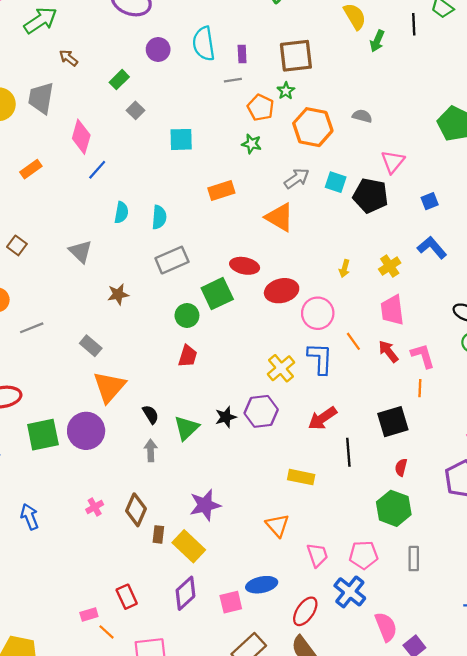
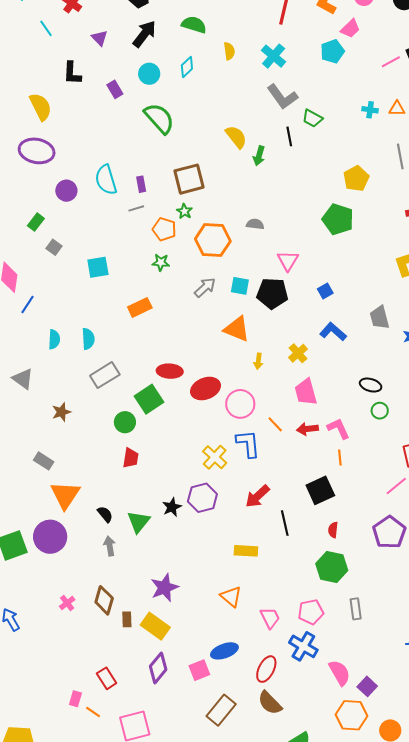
orange triangle: (280, 217) -> (237, 329), moved
red arrow: (388, 351) -> (307, 429), turned -50
pink rectangle: (89, 615) -> (75, 699), turned -49

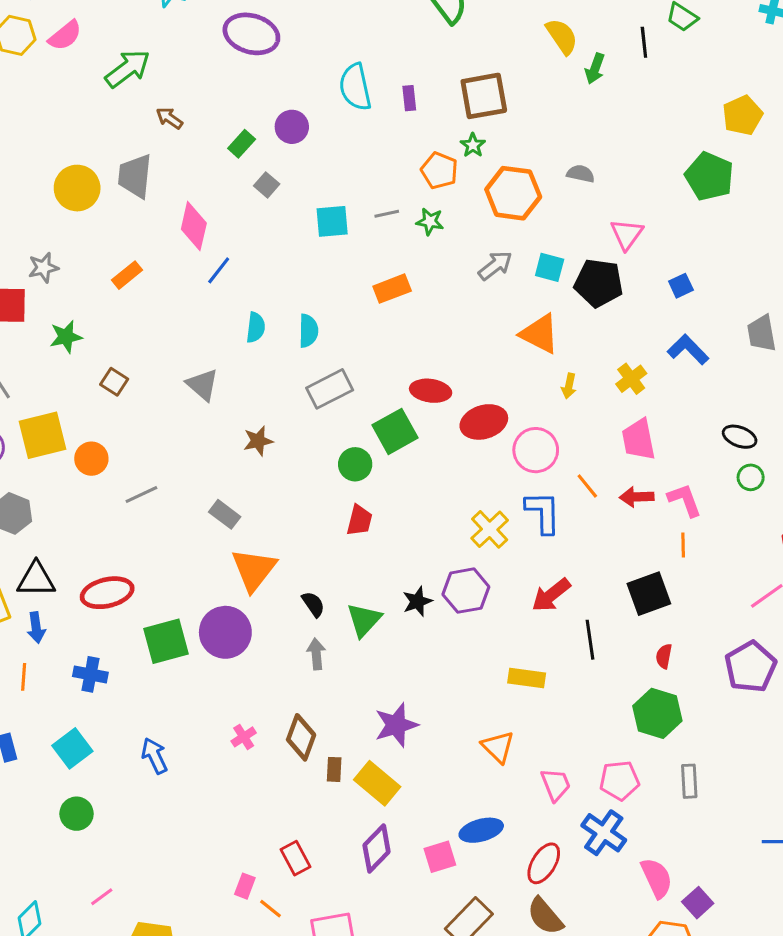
purple circle: (66, 191) -> (292, 127), moved
gray line: (136, 208) -> (387, 214), moved

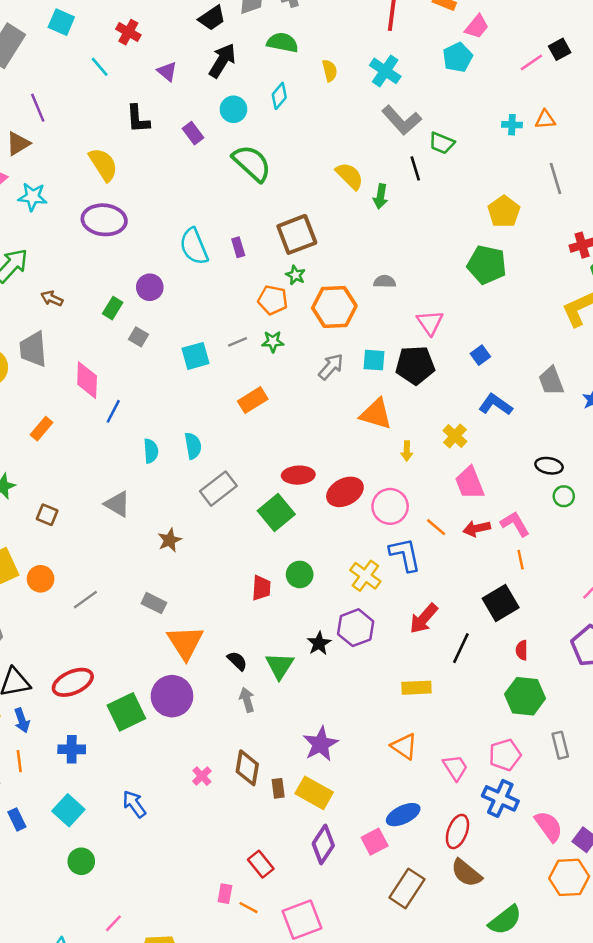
green circle: (355, 464) -> (300, 574), moved
black line: (590, 640) -> (461, 648), turned 44

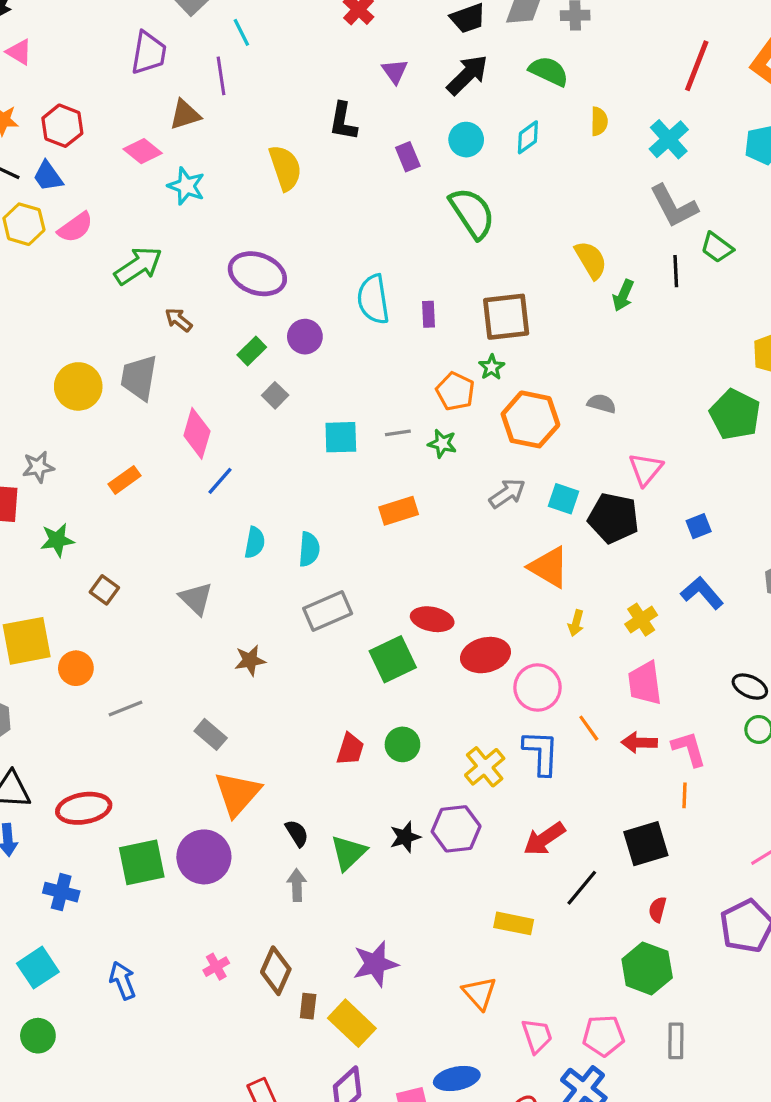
cyan line: (100, 67) -> (241, 32), moved
purple ellipse: (104, 220) -> (257, 274), moved

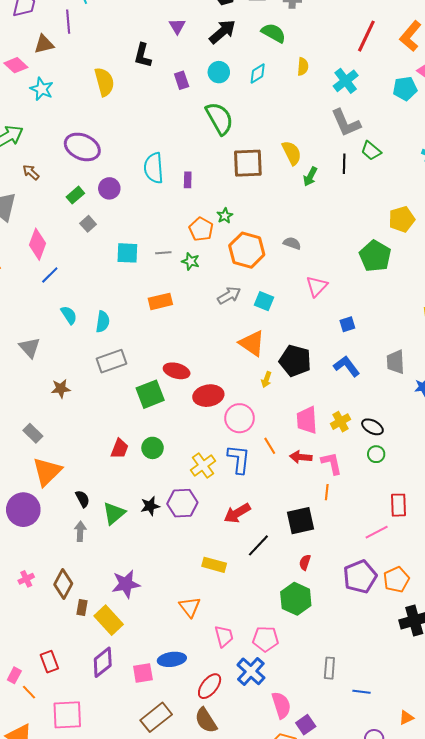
brown square: (506, 317) -> (248, 163), moved
black pentagon: (613, 518) -> (295, 361), moved
cyan semicircle: (255, 542) -> (69, 315), turned -48
yellow cross: (641, 620) -> (341, 422), moved
gray rectangle: (676, 1041) -> (329, 668), moved

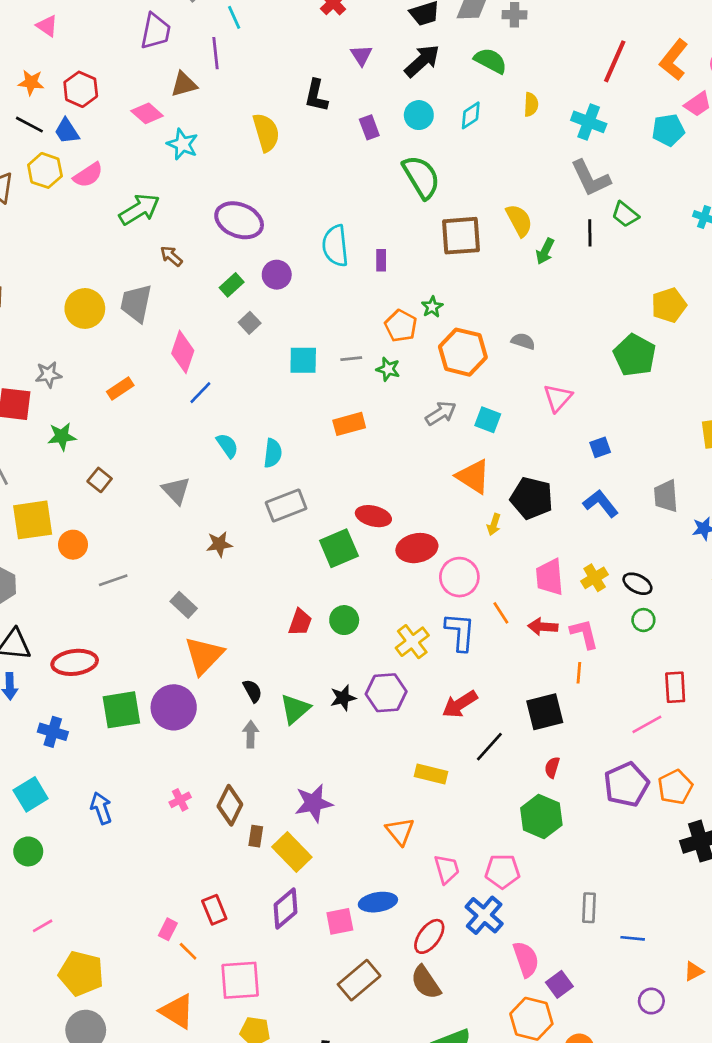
cyan cross: (346, 81) -> (589, 122), turned -30

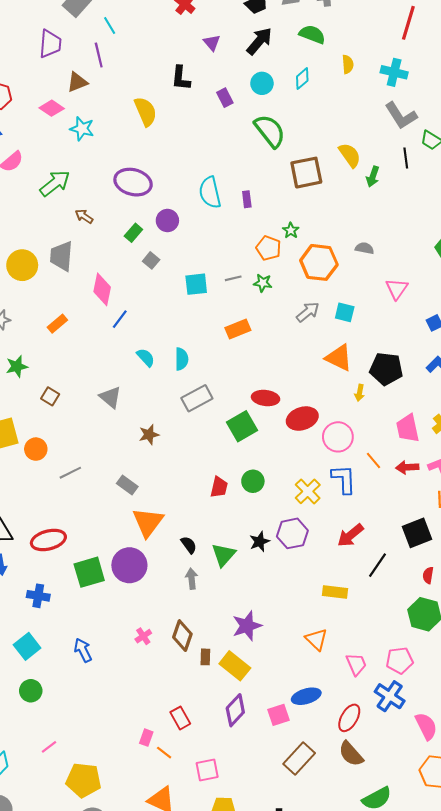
pink square: (240, 980) -> (207, 770), size x0.7

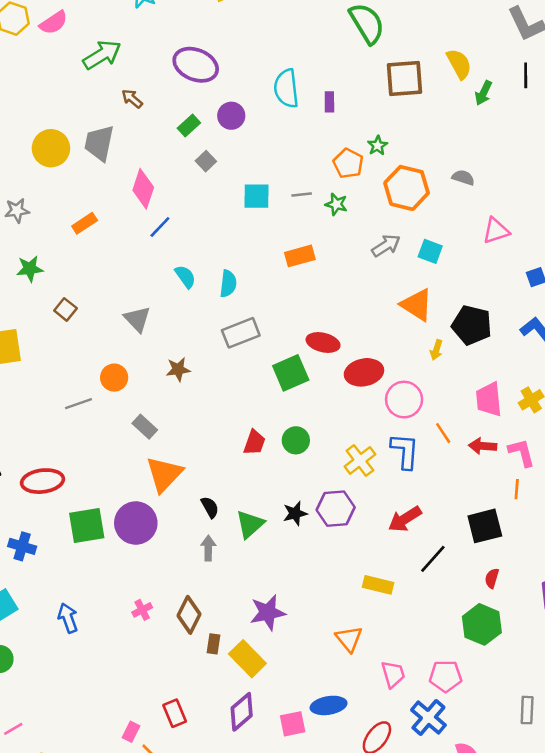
pink triangle: (397, 289) -> (496, 231), turned 30
orange circle: (36, 449) -> (114, 378), moved

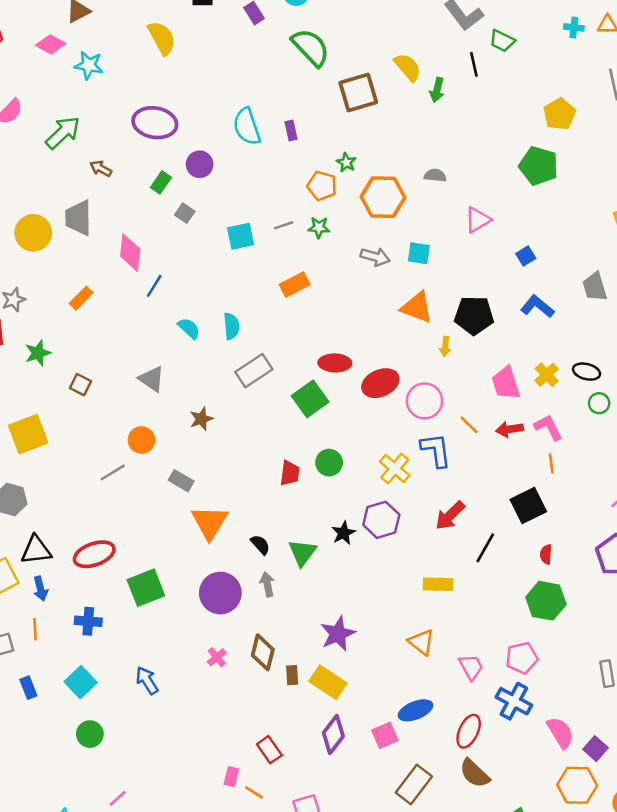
gray arrow: (386, 246) -> (375, 257), turned 60
purple circle: (136, 523) -> (220, 593), moved

